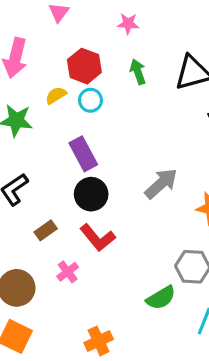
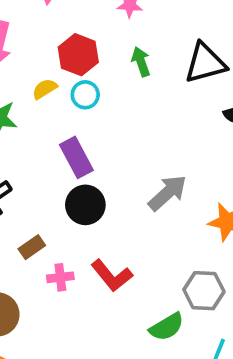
red L-shape: (98, 238) -> (112, 276), moved
pink cross: (68, 272) -> (60, 277), moved, turned 30

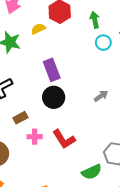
cyan circle: (85, 95) -> (103, 43), moved
gray arrow: (168, 193) -> (101, 96), size x0.6

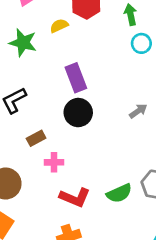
red L-shape: (64, 139) -> (75, 197), moved, turned -35
green semicircle: (92, 172) -> (119, 193), moved

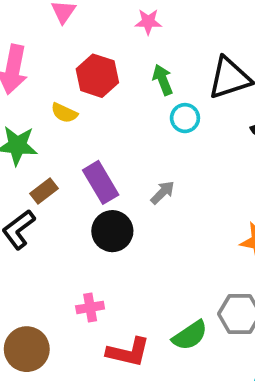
yellow semicircle: (59, 26) -> (64, 113), turned -120
gray arrow: (138, 111) -> (163, 193), moved
brown rectangle: (36, 138) -> (44, 191), moved

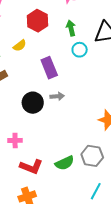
yellow semicircle: (64, 113) -> (20, 46), moved, turned -72
purple rectangle: (101, 182) -> (49, 68), moved
gray arrow: (163, 193) -> (57, 96), moved, turned 32

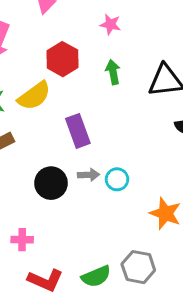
yellow semicircle: (20, 46) -> (34, 96), size x1.6
cyan circle: (80, 50) -> (117, 179), moved

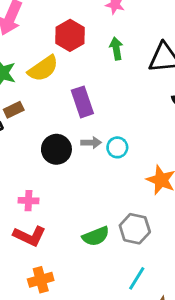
red L-shape: (45, 280) -> (30, 236), moved

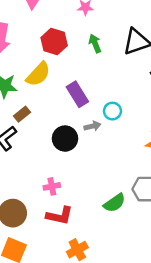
cyan circle: (117, 147) -> (112, 111), moved

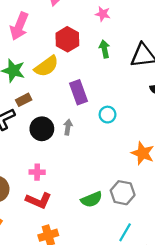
gray arrow: (92, 126) -> (68, 127), moved, turned -80
black circle: (65, 139) -> (42, 129), moved

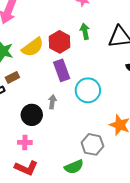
red hexagon: (67, 39) -> (60, 42), moved
cyan circle: (108, 115) -> (88, 90), size x1.6
black circle: (42, 129) -> (32, 115), moved
gray hexagon: (123, 193) -> (92, 144), moved

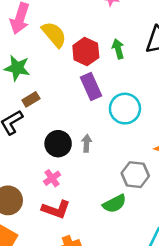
green arrow: (85, 31) -> (118, 49), moved
yellow semicircle: (33, 47) -> (54, 34), moved, turned -90
gray arrow: (52, 102) -> (87, 143), moved
pink cross: (25, 142) -> (52, 178), turned -32

